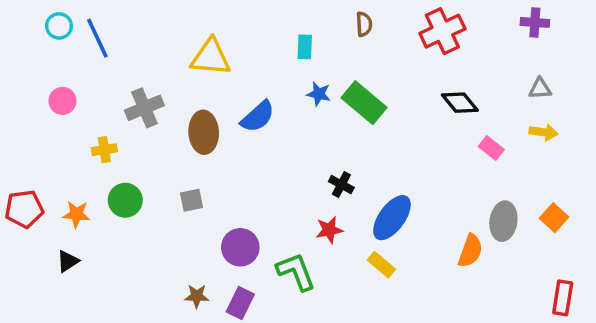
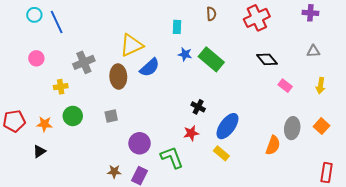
yellow triangle: (211, 57) -> (131, 45), moved, turned -30
yellow arrow: (544, 132) -> (320, 86), moved, turned 91

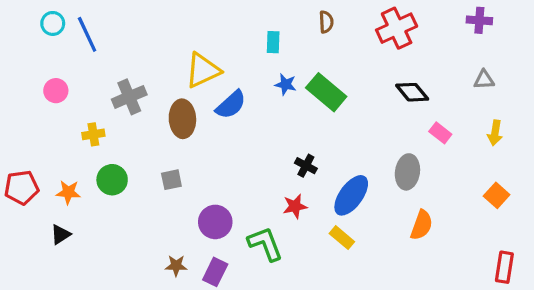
gray ellipse: (292, 128) -> (407, 172), moved

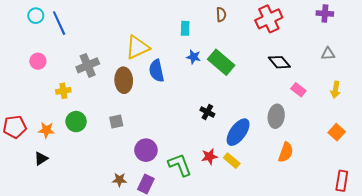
blue semicircle: (231, 105) -> (157, 71), turned 120
red star: (295, 206) -> (209, 156), moved

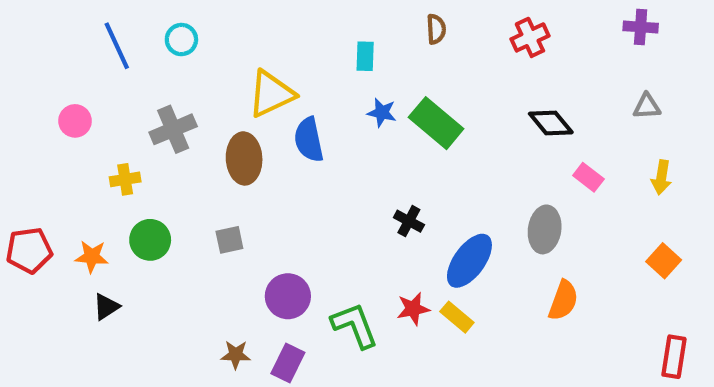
cyan circle: (36, 16) -> (181, 40), moved
red cross: (269, 19) -> (530, 37), size x0.7
black triangle: (41, 159) -> (106, 307), moved

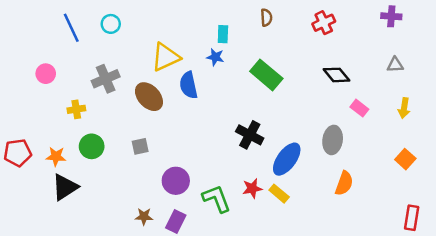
blue star: (382, 113) -> (215, 57), moved
brown ellipse: (244, 158) -> (149, 97), turned -40
black cross: (409, 221) -> (250, 135), size x1.5
black triangle: (106, 307) -> (65, 187), size x1.6

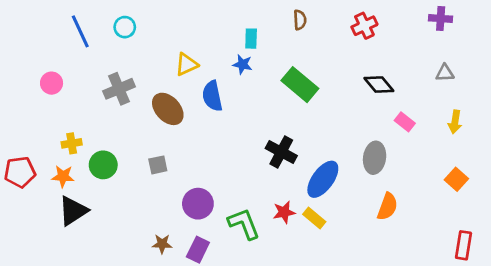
yellow triangle: (166, 57) -> (186, 64), size x0.7
yellow cross: (76, 109) -> (72, 143), moved

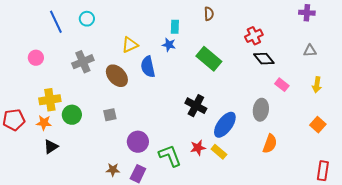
red cross: (364, 26) -> (254, 36), moved
yellow cross: (72, 143) -> (50, 100), size x1.5
black triangle: (73, 211) -> (51, 147), size x0.7

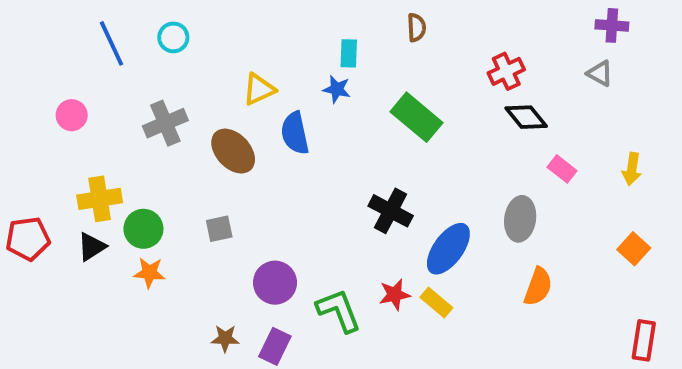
gray triangle: (310, 51) -> (600, 73), moved, turned 32
orange star: (44, 123) -> (149, 273), moved
black triangle: (51, 147) -> (92, 247), moved

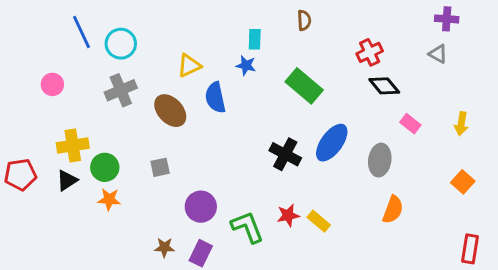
cyan circle: (173, 37) -> (121, 44), moved, size x1.4
blue ellipse: (448, 249) -> (332, 143), moved

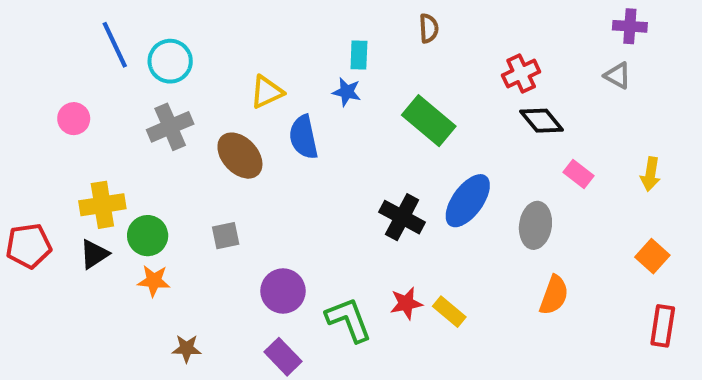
brown star: (164, 247) -> (187, 348), moved
red rectangle: (470, 249) -> (663, 326), moved
purple rectangle: (201, 253) -> (283, 357), turned -70

